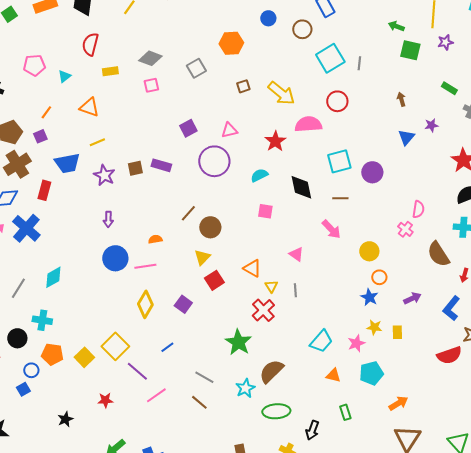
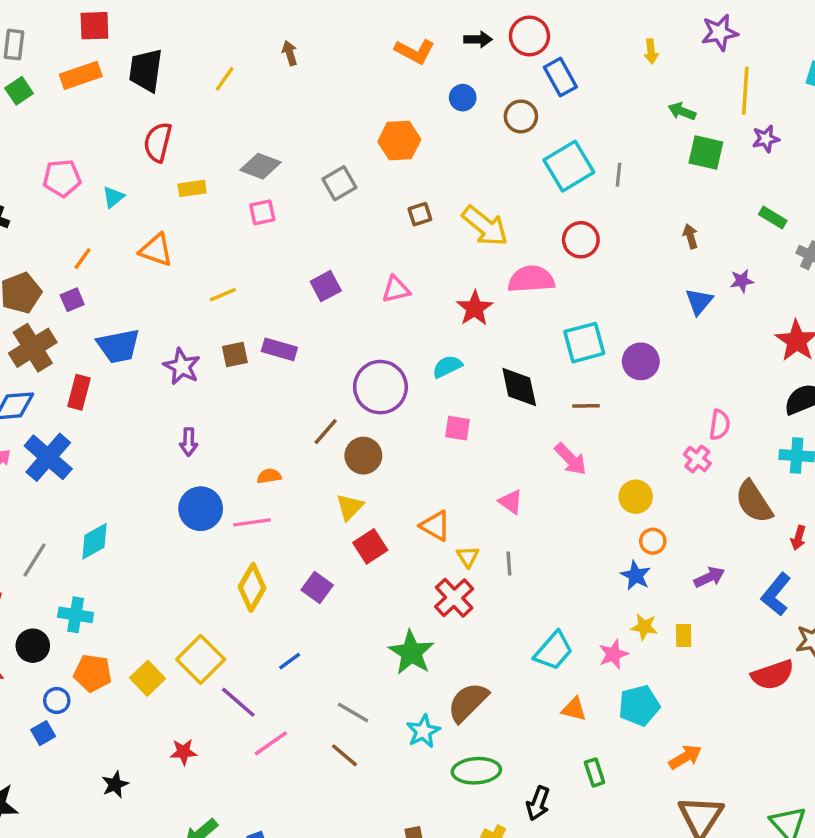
yellow line: (97, 142) -> (223, 295), moved
purple circle: (214, 161) -> (380, 387), moved

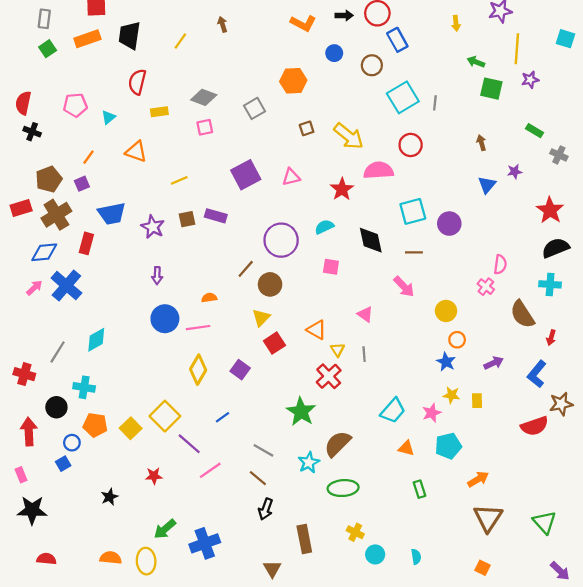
purple square: (326, 286) -> (246, 175), size x1.5
black arrow: (538, 803) -> (266, 509), moved

